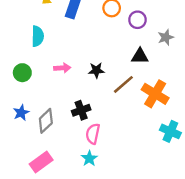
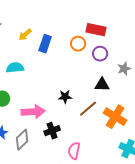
cyan semicircle: (38, 36) -> (15, 68), turned -96
pink arrow: (62, 68) -> (33, 112), moved, size x1.6
pink semicircle: (93, 134) -> (74, 151), moved

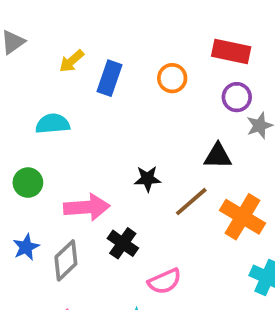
red rectangle: (96, 30) -> (231, 52), moved
purple circle: (100, 54) -> (237, 97), moved
black cross: (52, 131) -> (123, 243), turned -35
pink semicircle: (74, 151) -> (165, 281), turned -126

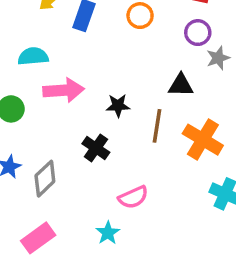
brown line: (191, 202) -> (157, 126), turned -40
pink arrow: (87, 207) -> (64, 90), moved
black cross: (123, 243) -> (96, 148), moved

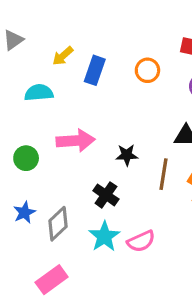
cyan semicircle: (33, 56) -> (39, 93), moved
cyan star: (108, 233) -> (104, 236), moved, size x1.4

